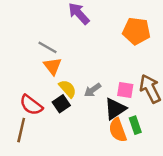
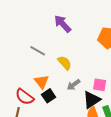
orange triangle: (52, 66) -> (42, 82), moved
yellow semicircle: (68, 89) -> (65, 63), moved

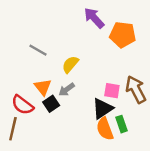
purple arrow: (63, 24) -> (94, 18), moved
yellow semicircle: (65, 63) -> (70, 64), turned -98
gray arrow: (74, 85) -> (67, 89), moved

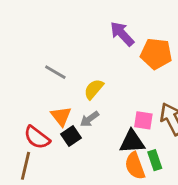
black triangle: (102, 109) -> (132, 142), turned 30

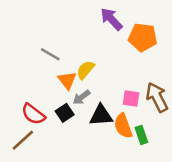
orange triangle: (61, 116) -> (67, 80), moved
black triangle: (132, 142) -> (101, 115), moved
brown line: (26, 166) -> (23, 140), turned 35
orange semicircle: (135, 166) -> (123, 126), moved

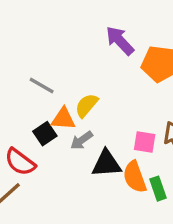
orange triangle: (67, 80) -> (63, 119), turned -48
black square: (65, 113) -> (45, 134), moved

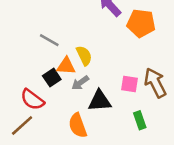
yellow semicircle: (86, 105) -> (84, 56), turned 114
orange semicircle: (135, 177) -> (78, 125), moved

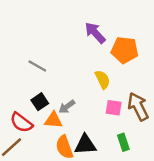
yellow semicircle: (84, 56) -> (103, 80), moved
orange triangle: (66, 66) -> (53, 120), moved
black triangle: (100, 101) -> (85, 145), moved

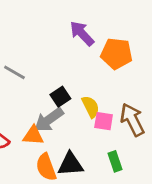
yellow semicircle: (103, 80) -> (91, 107), moved
black square: (40, 102) -> (60, 97), moved
gray arrow: (67, 107) -> (49, 120), size x1.5

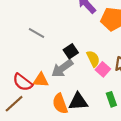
pink square: (104, 121) -> (103, 69), turned 32
orange triangle: (33, 135) -> (41, 80), moved

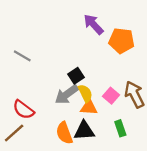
gray line: (36, 33) -> (22, 56), moved
yellow semicircle: (93, 59) -> (85, 93), moved
orange triangle: (41, 80) -> (89, 107), moved

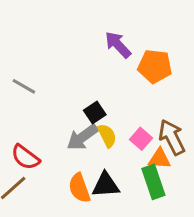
orange triangle: (89, 107) -> (160, 159), moved
green rectangle: (120, 128) -> (153, 182), size x1.5

